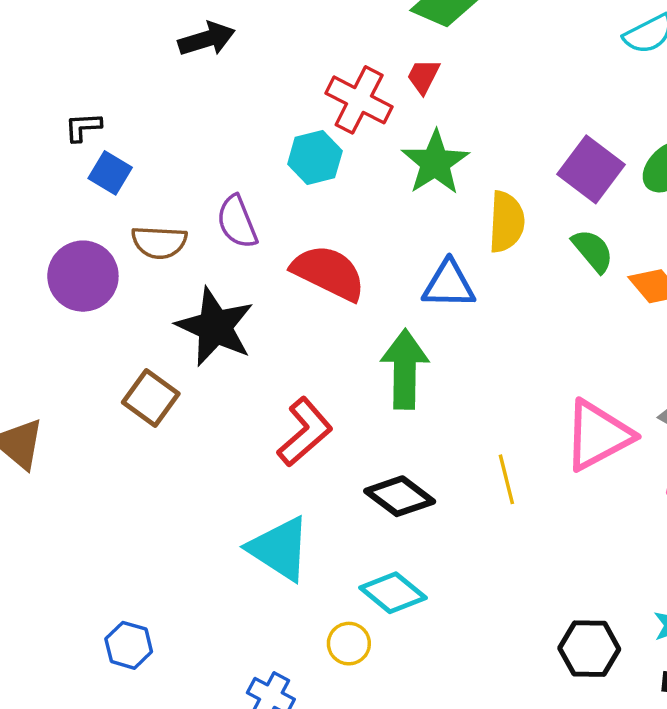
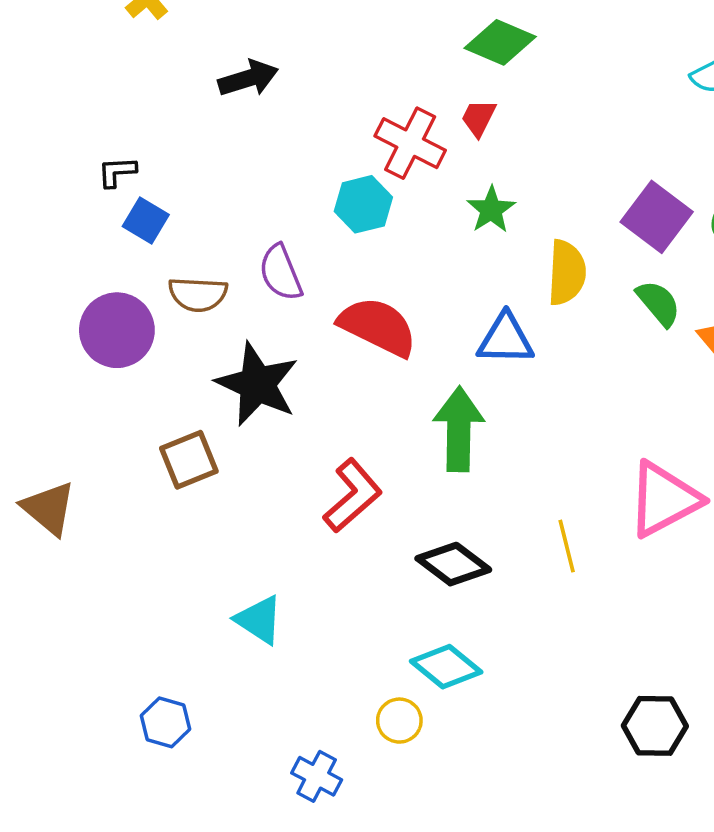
green star: (435, 163) -> (491, 210), size x0.7
brown square: (151, 398) -> (189, 460), turned 32
cyan triangle: (279, 549) -> (259, 620), moved, size x0.7

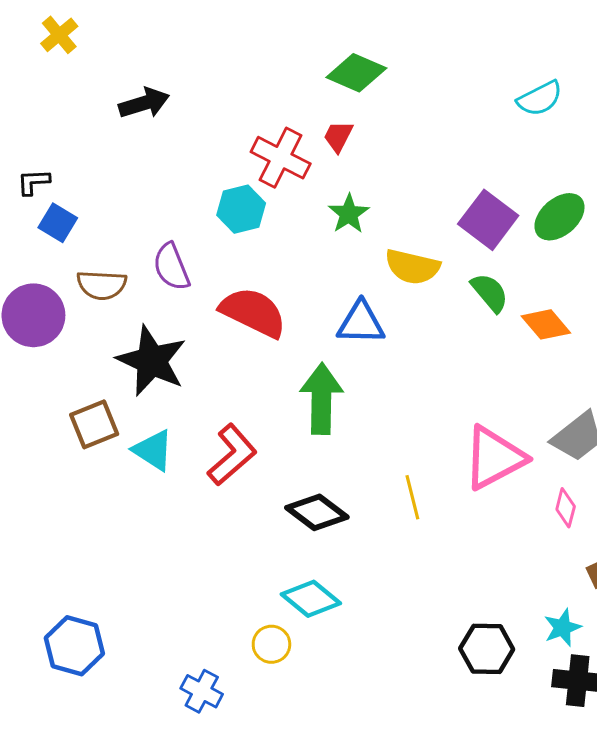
yellow semicircle: (567, 273) -> (412, 267), turned 100
cyan triangle: (259, 620) -> (153, 450), moved
blue hexagon: (166, 722) -> (74, 646), size x1.4

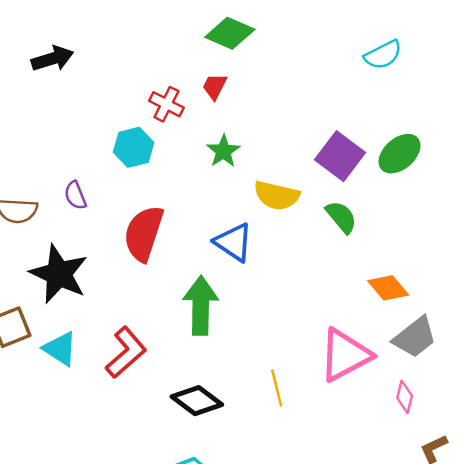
red cross: (281, 158) -> (166, 104), size x0.7
purple semicircle: (171, 267) -> (75, 195), size x0.7
red semicircle: (253, 312) -> (144, 233), turned -98
blue triangle: (361, 323) -> (234, 242), turned 33
orange diamond: (546, 324) -> (388, 288), moved

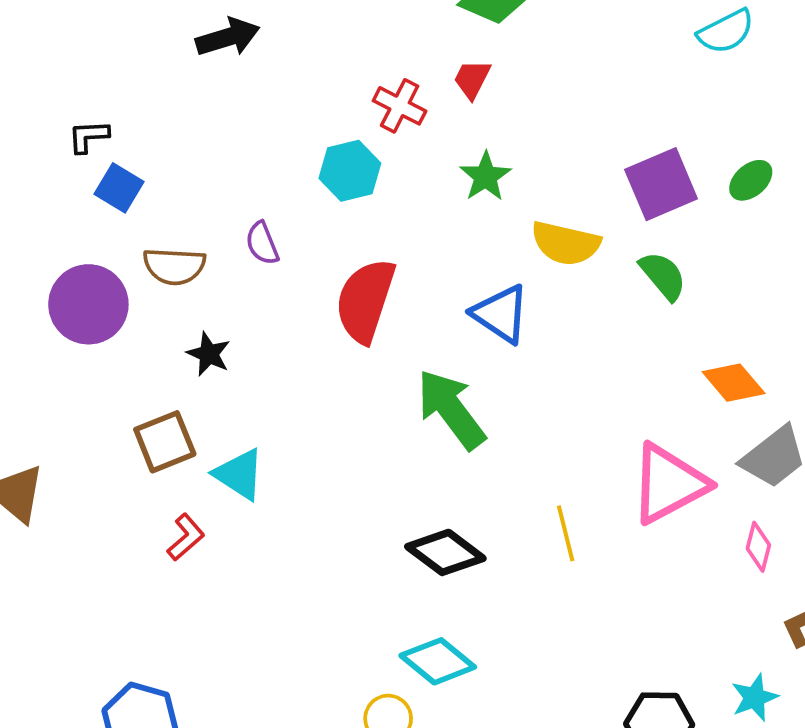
green ellipse: (400, 154) -> (751, 180), size x0.7
purple square: (340, 156) -> (661, 184), turned 30
black star: (59, 274) -> (209, 354), moved, size x0.5
green arrow: (201, 306) -> (451, 409), turned -38
red L-shape: (126, 352) -> (186, 537), moved, size x0.6

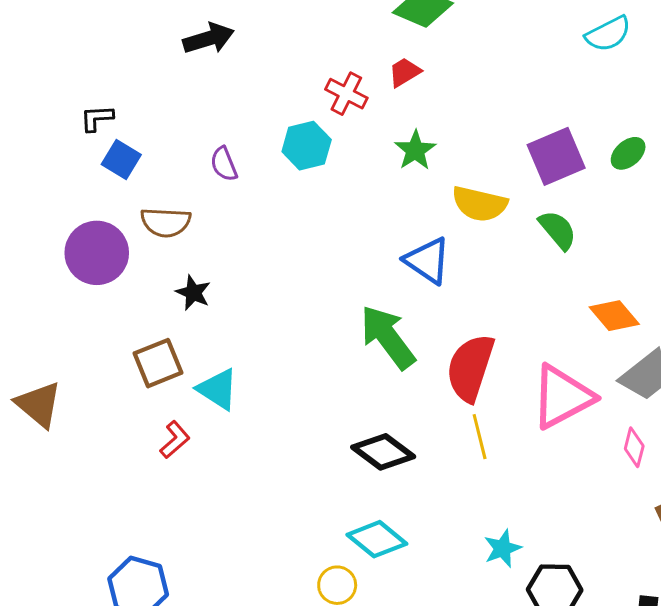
red trapezoid: (472, 79) -> (405, 72), turned 32
purple semicircle: (262, 243) -> (224, 164), moved
red semicircle: (365, 301) -> (470, 368), moved
cyan star: (755, 698) -> (503, 548), moved

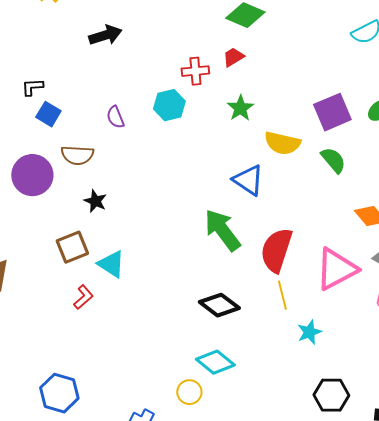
red cross: (346, 94) -> (195, 71), turned -32
cyan star: (503, 548) -> (309, 332), moved

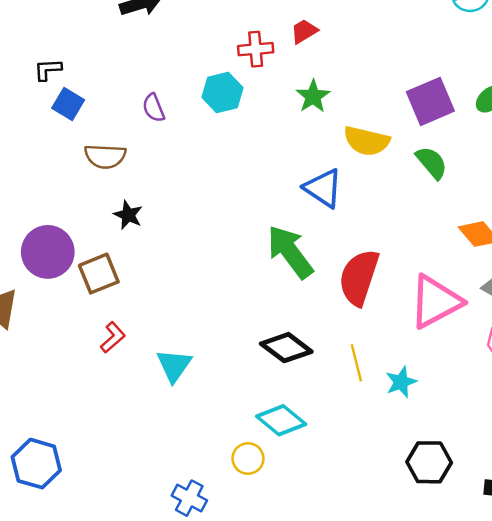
purple circle: (32, 175) -> (48, 252), moved
cyan triangle: (111, 264) -> (174, 365), moved, turned 32
yellow line: (282, 295) -> (356, 363), moved
blue hexagon: (59, 393) -> (36, 464), moved

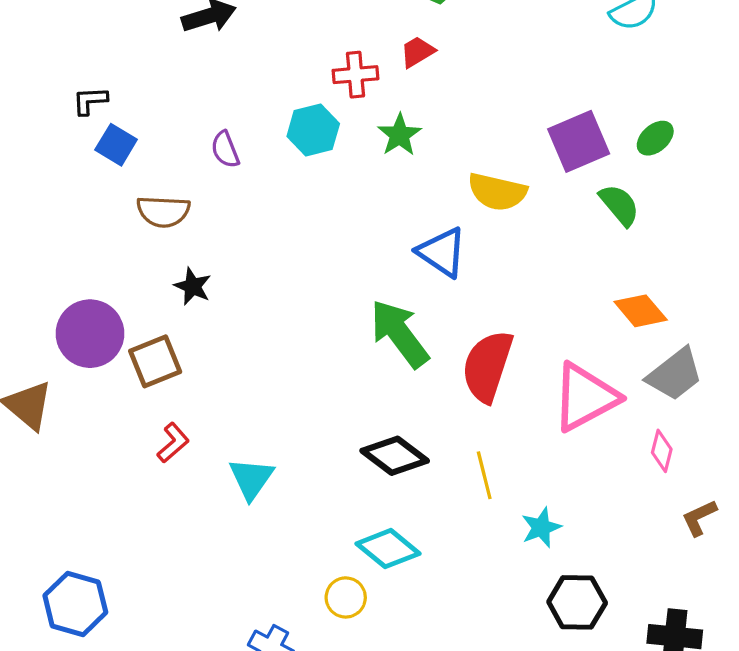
green star: (313, 96) -> (399, 135), moved
green semicircle: (432, 163) -> (619, 205), moved
cyan star: (401, 382) -> (541, 527), moved

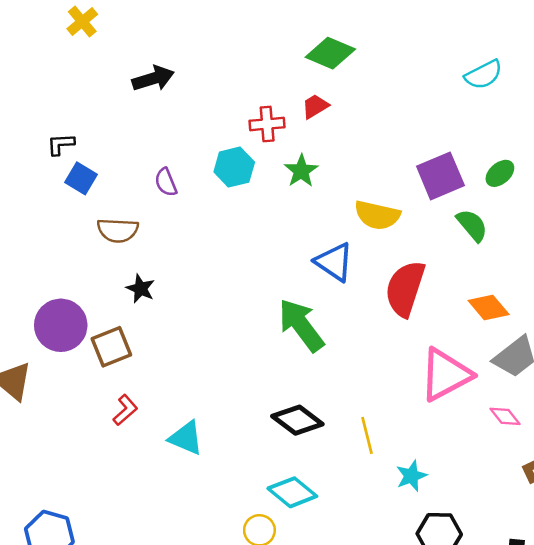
red semicircle: (487, 366) -> (405, 289), moved
pink diamond: (662, 451) -> (505, 416), turned -52
cyan triangle: (251, 479) -> (186, 438), turned -42

